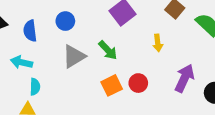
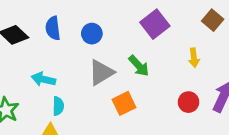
blue semicircle: (30, 31) -> (53, 28), moved
red circle: (138, 83) -> (188, 102), moved
orange square: (112, 85) -> (124, 103), moved

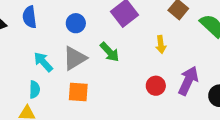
blue circle: (92, 34) -> (76, 23), moved
cyan arrow: (43, 79) -> (43, 62), moved, turned 35
orange square: (124, 103) -> (78, 92), moved, turned 30

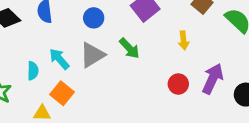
cyan semicircle: (35, 89) -> (33, 71), moved
orange square: (78, 92) -> (62, 93), moved, turned 35

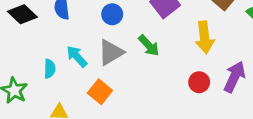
yellow arrow: (184, 40) -> (205, 37), size x1.6
orange square: (62, 93) -> (100, 92), moved

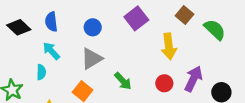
green arrow: (149, 46) -> (123, 81), moved
cyan arrow: (77, 56) -> (51, 51), moved

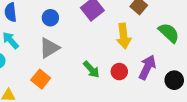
green semicircle: (215, 30) -> (169, 33), moved
green arrow: (123, 81) -> (91, 69), moved

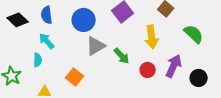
blue circle: (50, 18) -> (84, 20), size x1.5
gray triangle: (49, 48) -> (96, 46), moved
green arrow: (91, 69) -> (122, 56), moved

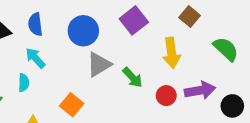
purple arrow: (174, 66) -> (200, 90), turned 55

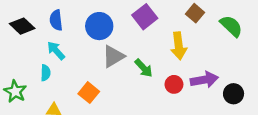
green semicircle: (226, 49) -> (231, 26), moved

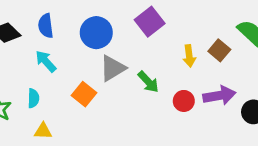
brown square: (195, 13) -> (219, 50), moved
yellow arrow: (179, 46) -> (189, 56), size x0.7
cyan semicircle: (46, 73) -> (33, 98), moved
orange square: (89, 93) -> (84, 94), moved

